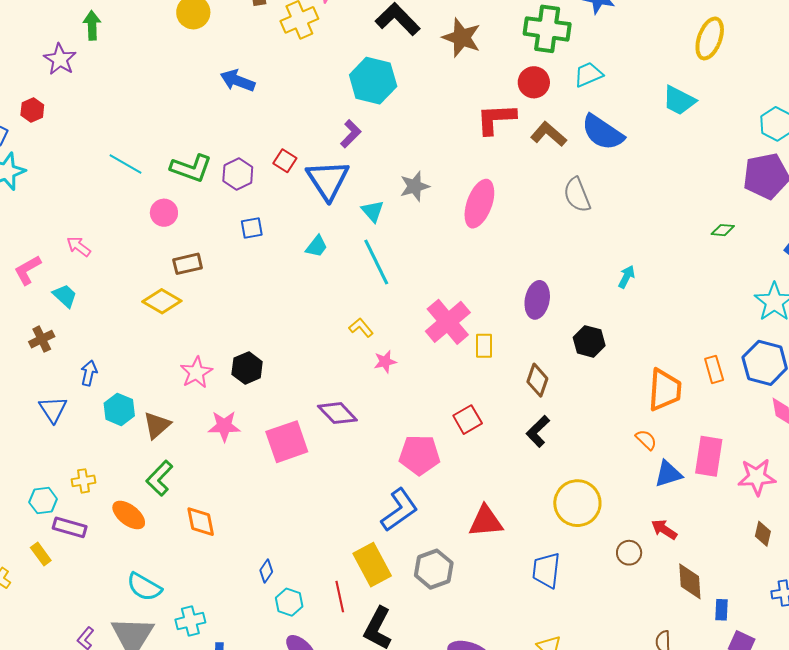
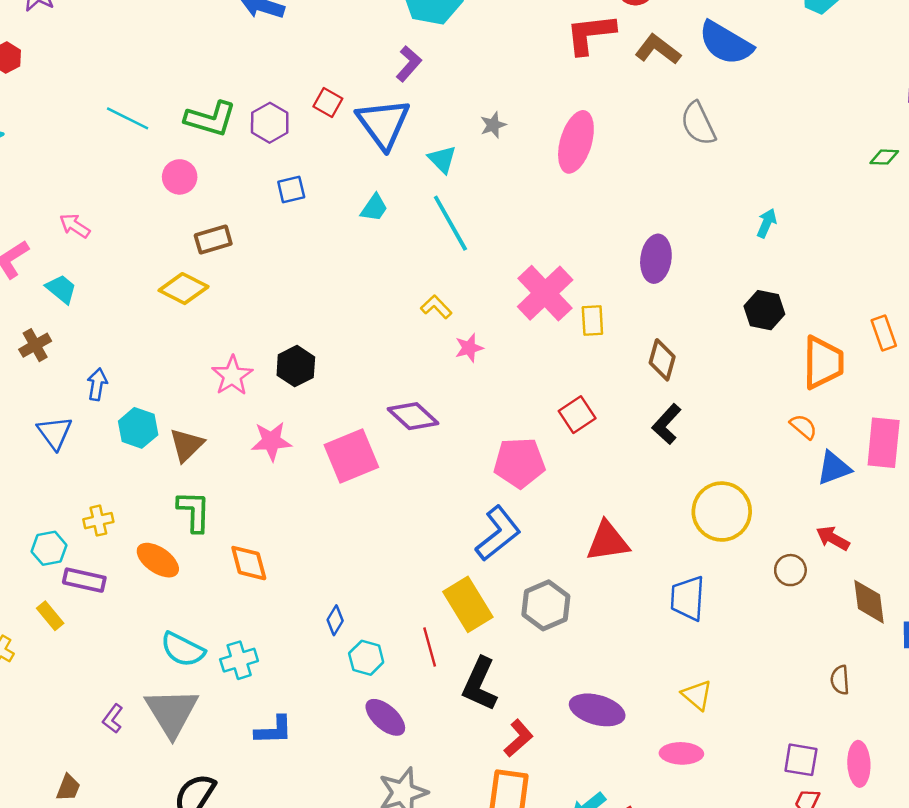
gray star: (415, 186) -> (493, 125), size x0.7
black hexagon: (589, 341) -> (764, 310), moved
green L-shape: (160, 478) -> (194, 511), turned 141
cyan cross: (190, 621) -> (239, 660), moved

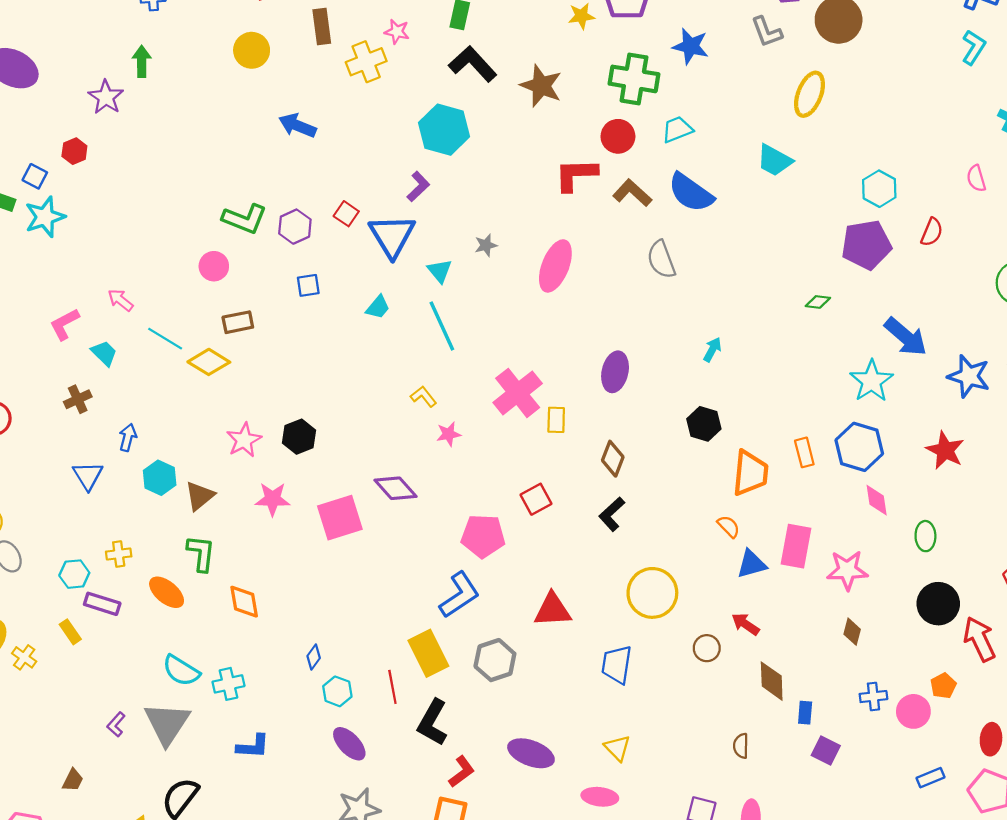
cyan line: (128, 118) -> (165, 339), moved

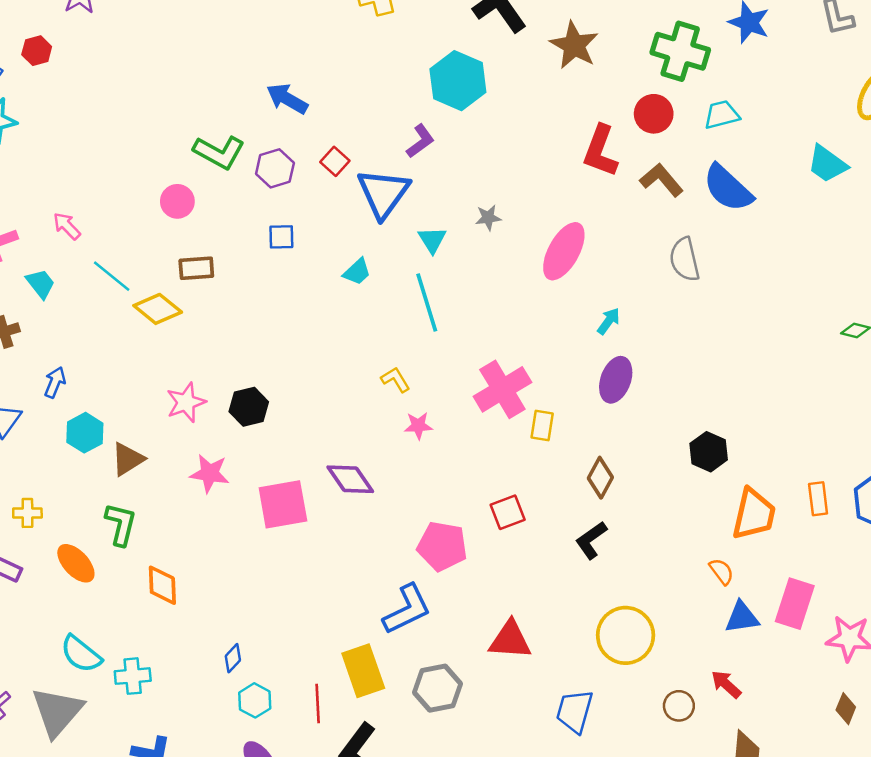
blue arrow: (297, 126) -> (287, 99), moved
red L-shape: (576, 175) -> (600, 151), turned -75
cyan arrow: (712, 350) -> (609, 321), moved

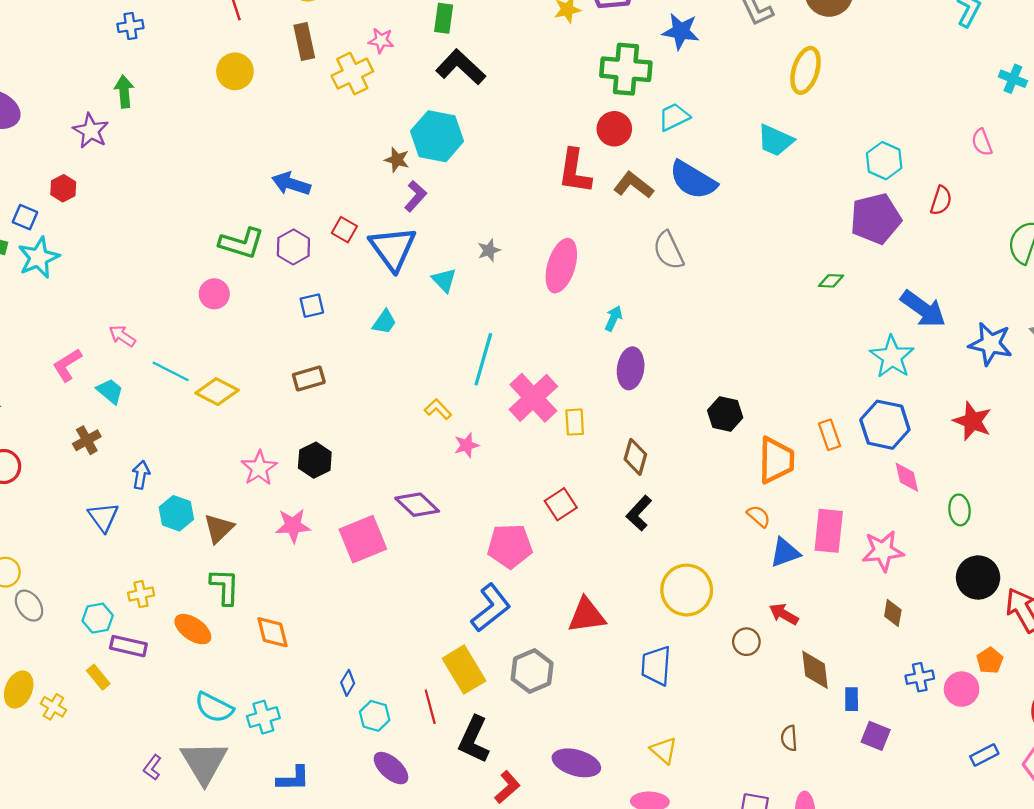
brown star: (574, 45) -> (397, 160), moved, size x0.6
brown rectangle: (196, 268) -> (309, 378), moved
cyan line: (427, 303) -> (483, 359), moved, turned 45

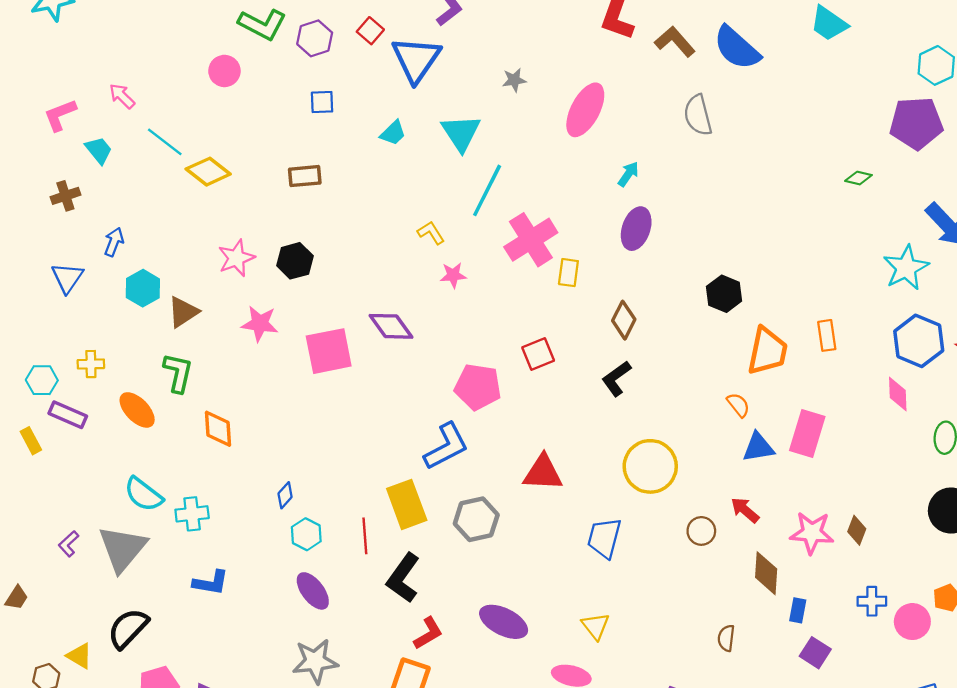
cyan triangle: (444, 280) -> (461, 133), moved, size x1.5
blue hexagon: (885, 425) -> (919, 341), moved
pink star: (883, 551) -> (812, 533), moved

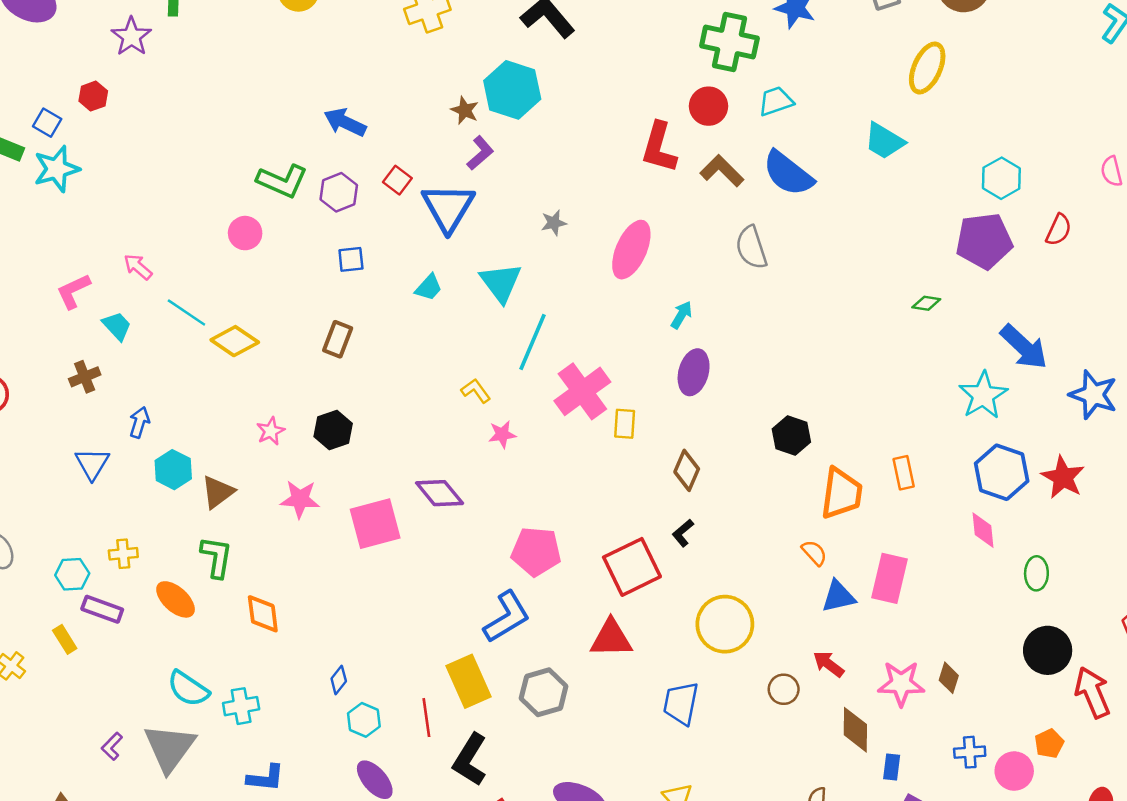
brown rectangle: (305, 176) -> (338, 339), turned -60
pink star: (236, 258) -> (271, 431), size x0.7
red square: (538, 354) -> (632, 567), moved, size x1.6
black L-shape: (616, 378) -> (683, 533), size x0.7

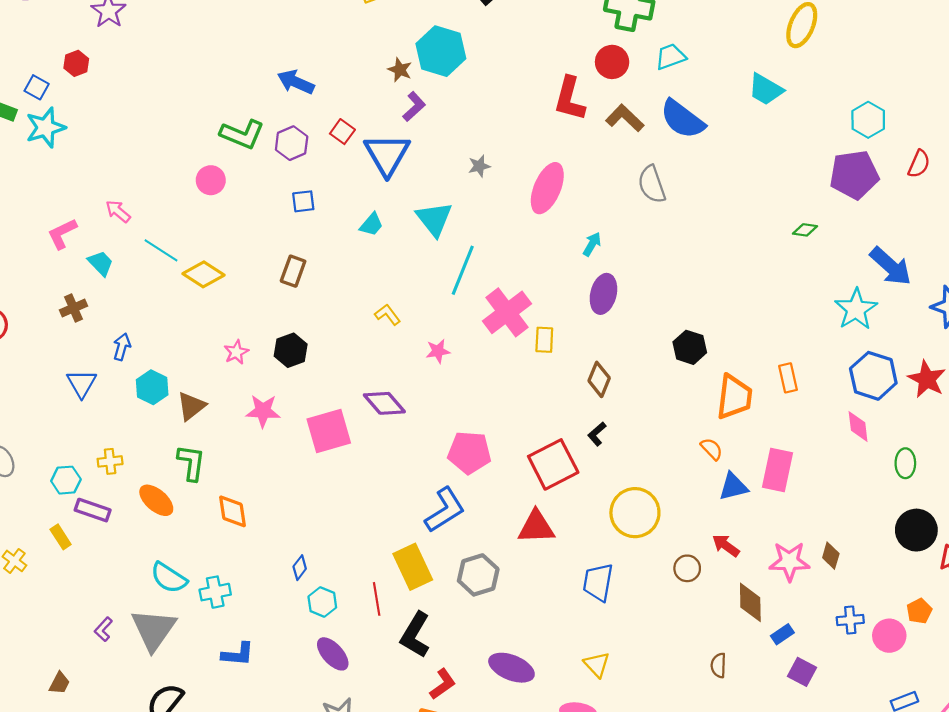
yellow L-shape: (476, 391) -> (388, 315), moved
blue rectangle: (892, 767) -> (782, 634), turned 50

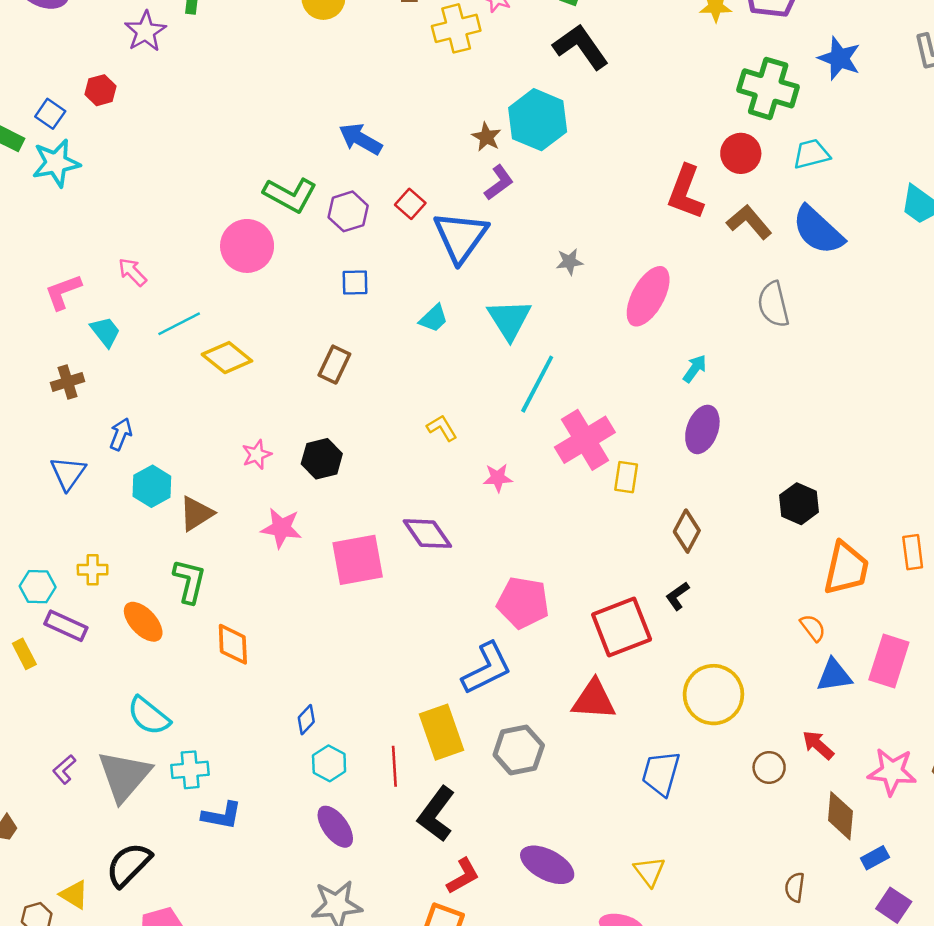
pink circle: (211, 180) -> (247, 246), size x1.5
cyan line: (161, 250) -> (179, 324), turned -66
cyan cross: (215, 592) -> (190, 770), moved

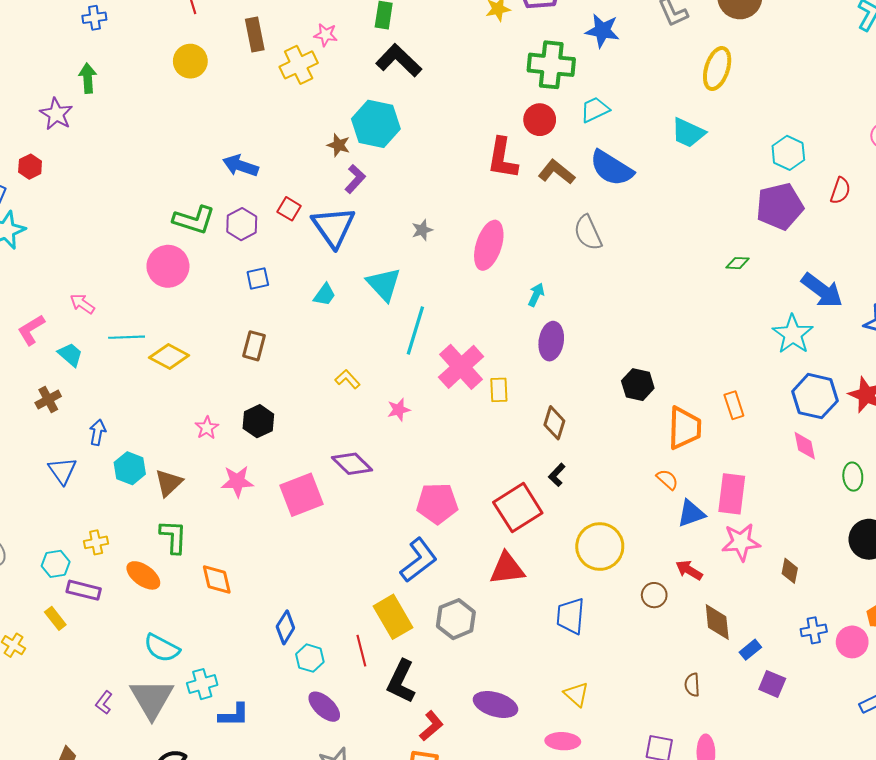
cyan line: (179, 324) -> (127, 337), turned 36
blue diamond: (306, 720) -> (285, 627), size x1.4
pink star: (892, 772) -> (741, 542), moved

